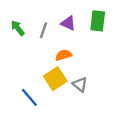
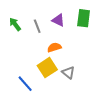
gray line: (44, 30) -> (37, 26), turned -40

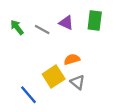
gray line: (37, 26) -> (42, 30), turned -40
orange semicircle: (54, 47) -> (72, 59), moved

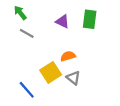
green arrow: (17, 27) -> (20, 13), moved
gray line: (42, 30) -> (27, 33), moved

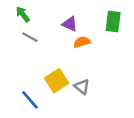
green rectangle: (90, 19) -> (113, 22), moved
orange semicircle: (68, 56) -> (82, 42), moved

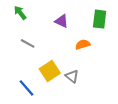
gray line: (30, 37) -> (28, 43), moved
orange semicircle: (82, 42) -> (83, 44), moved

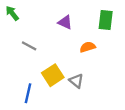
green arrow: (20, 13) -> (12, 13), moved
blue line: (26, 88) -> (28, 93), turned 54

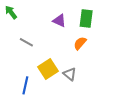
green rectangle: (106, 20) -> (86, 18), moved
orange semicircle: (88, 47) -> (80, 43), turned -32

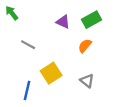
green rectangle: (86, 18) -> (91, 20), turned 54
gray triangle: (70, 74) -> (87, 81), moved

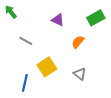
green rectangle: (91, 20) -> (96, 18), moved

